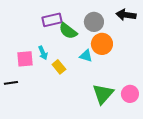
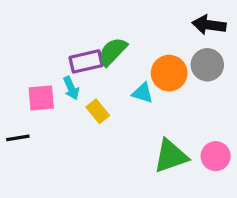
purple rectangle: (52, 20) -> (86, 61), moved
gray circle: (94, 22) -> (207, 65), moved
green semicircle: (68, 31) -> (113, 51), turned 96
green triangle: (103, 94) -> (171, 156), turned 30

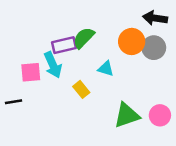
orange circle: (169, 73) -> (132, 41), moved
cyan arrow: (71, 88) -> (53, 65), size x1.5
yellow rectangle: (98, 111) -> (81, 89), moved

